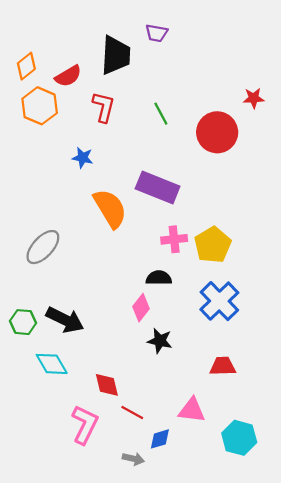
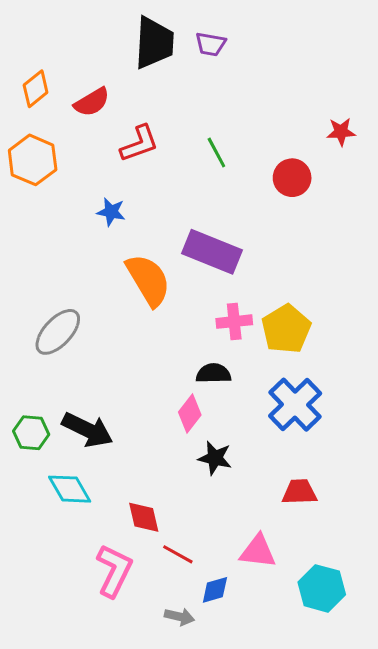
black trapezoid: (116, 55) -> (154, 43), moved
orange hexagon: (40, 106) -> (33, 160), moved
red L-shape: (104, 107) -> (139, 144), turned 56
red circle: (217, 132) -> (292, 178), size x0.7

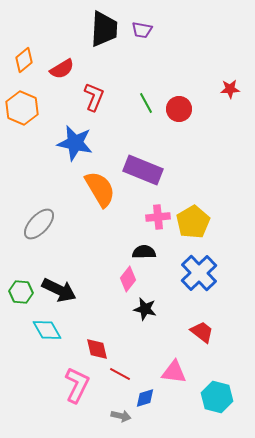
red L-shape: (139, 144) -> (94, 97), turned -48
red circle: (292, 178) -> (179, 109), moved
blue star: (111, 212) -> (75, 143), size x1.8
red trapezoid: (299, 492) -> (202, 332), turned 40

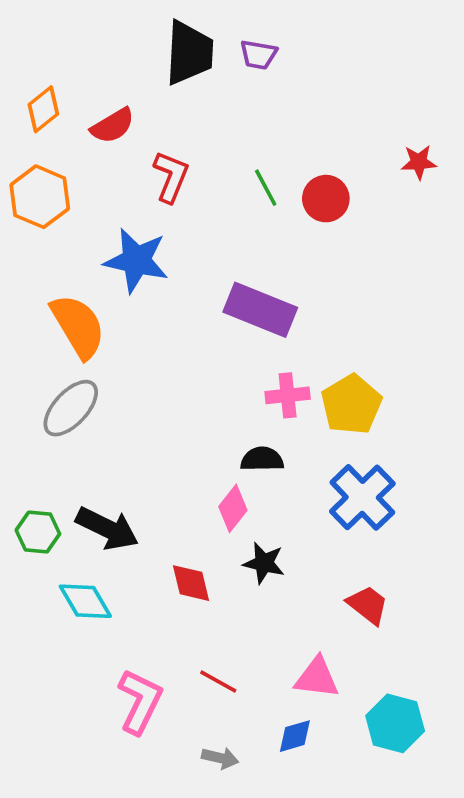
orange semicircle: (100, 189) -> (78, 326), moved
red diamond: (97, 349) -> (191, 583), moved
blue diamond: (145, 398) -> (295, 736), moved

